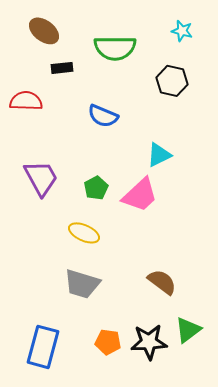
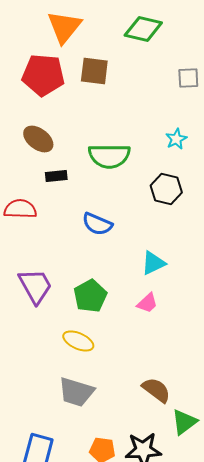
cyan star: (182, 31) -> (176, 139), turned 30
green pentagon: (96, 188) -> (90, 296), size x1.4
pink trapezoid: (140, 195) -> (147, 303), moved, size x0.6
green triangle: (188, 330) -> (184, 422), moved

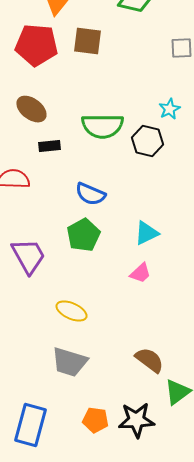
black hexagon: (166, 189) -> (147, 141), moved
green pentagon: (90, 296) -> (83, 235), moved

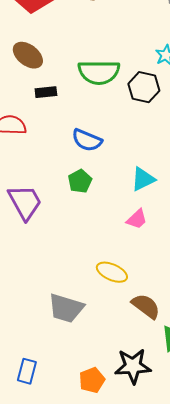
green pentagon: (83, 235) -> (80, 181), size x0.7
yellow ellipse: (71, 311) -> (112, 272), moved
orange pentagon: (95, 420) -> (92, 380), moved, turned -30
blue rectangle: (30, 425) -> (27, 371), size x0.6

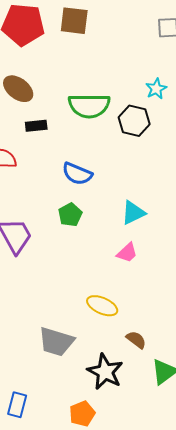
brown semicircle: (146, 306) -> (136, 340), size x0.7
black star: (133, 366) -> (105, 372), moved, turned 30

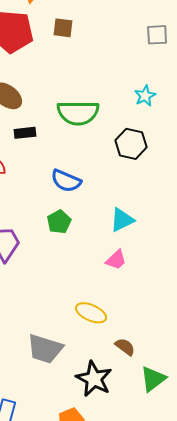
brown square: (74, 21) -> (63, 28), size x0.7
black hexagon: (134, 121) -> (131, 144), moved

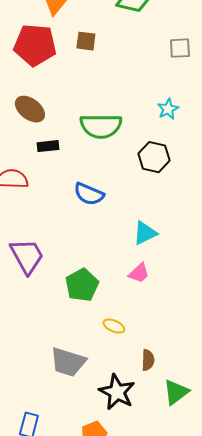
green pentagon: (59, 222) -> (82, 285), moved, size x1.4
yellow ellipse: (91, 313) -> (114, 326), size x0.7
brown semicircle: (125, 347) -> (148, 360), turned 55

